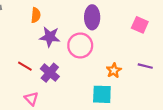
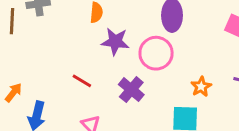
purple cross: (50, 73) -> (131, 90), moved

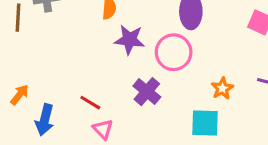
red line: (82, 81) -> (90, 103), moved

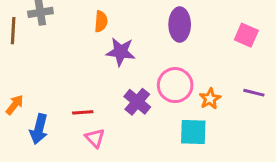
pink circle: (174, 52) -> (175, 85), moved
red line: (90, 103) -> (83, 112), turned -35

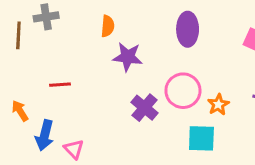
orange arrow: (15, 105) -> (20, 111), turned -70
red line: (83, 112) -> (60, 85), moved
pink triangle: (95, 138) -> (74, 149), moved

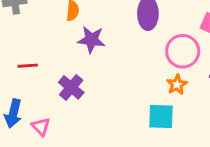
pink circle: (183, 91) -> (183, 51), moved
purple cross: (145, 108) -> (71, 87), moved

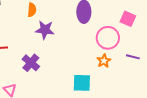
cyan square: (161, 116) -> (82, 83), moved

